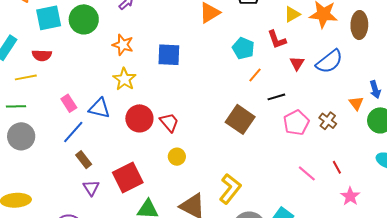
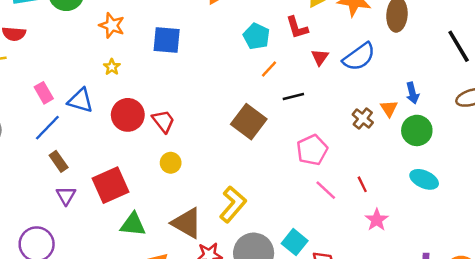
yellow star: (124, 79) -> (112, 67), size x0.6
brown cross: (328, 121) -> (363, 119), moved
pink pentagon: (296, 123) -> (312, 150), moved

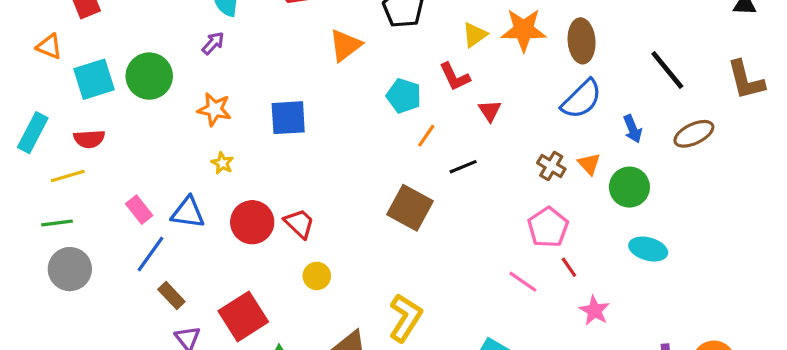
blue semicircle: (359, 57) -> (582, 99), moved
blue arrow: (412, 93) -> (633, 129), moved
brown cross: (363, 119) -> (551, 166), moved
pink pentagon: (312, 150) -> (548, 227), moved

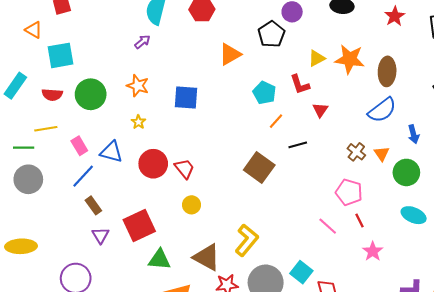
green circle: (149, 76) -> (91, 94), moved
yellow line: (68, 176) -> (46, 129), moved
pink pentagon: (548, 227) -> (349, 192), turned -30

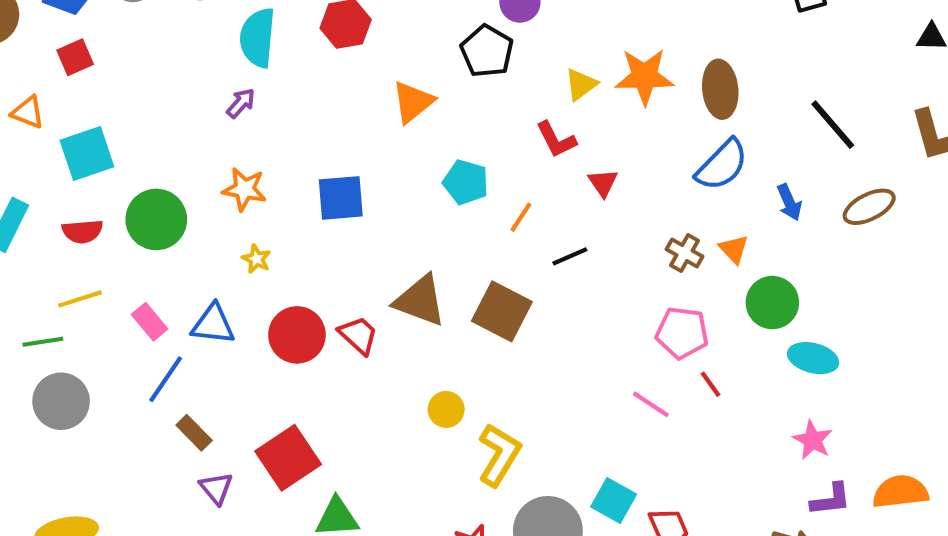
cyan pentagon: (264, 93) -> (466, 182), moved
green circle: (406, 172) -> (772, 303), moved
yellow circle: (192, 205) -> (446, 409), moved
pink star: (373, 251) -> (813, 440), moved
brown triangle: (207, 257) -> (420, 301), moved

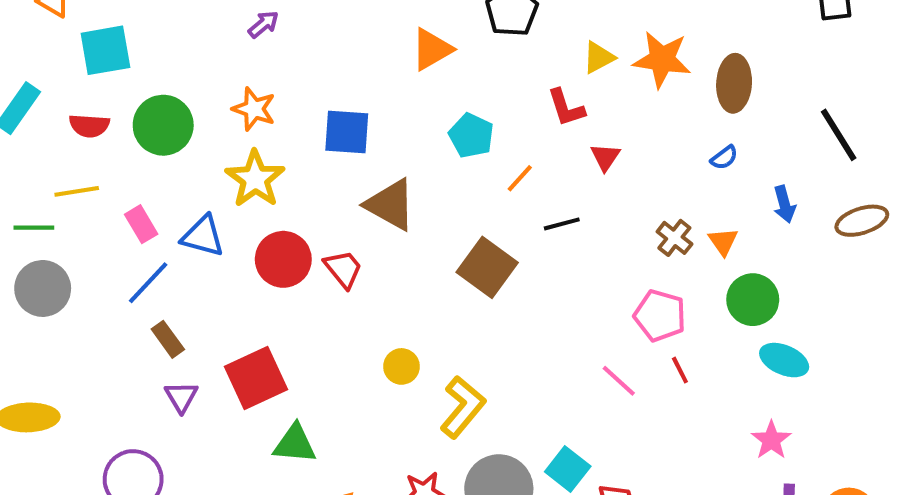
blue semicircle: (722, 165) -> (724, 158), size x0.5
yellow star: (256, 259) -> (255, 179), size x2.0
brown triangle: (420, 301) -> (390, 205), moved
yellow circle: (446, 409) -> (401, 366), moved

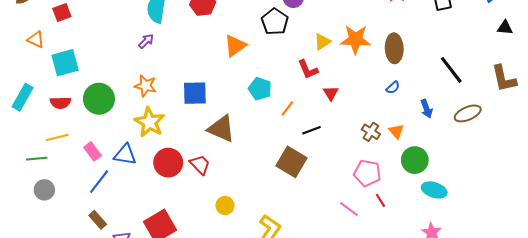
brown square: (487, 267) -> (291, 162), moved
gray circle: (43, 288) -> (44, 190), size x0.7
brown rectangle: (168, 339) -> (98, 220), moved
yellow circle: (401, 366) -> (225, 205), moved

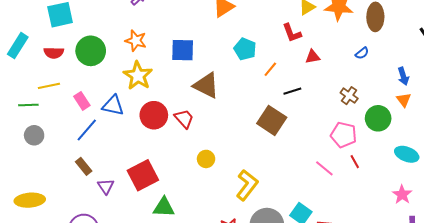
blue semicircle: (393, 88) -> (362, 53), moved
red triangle: (331, 93) -> (313, 57), turned 49
orange triangle: (396, 131) -> (404, 100), moved
green circle: (415, 160) -> (378, 118), moved

